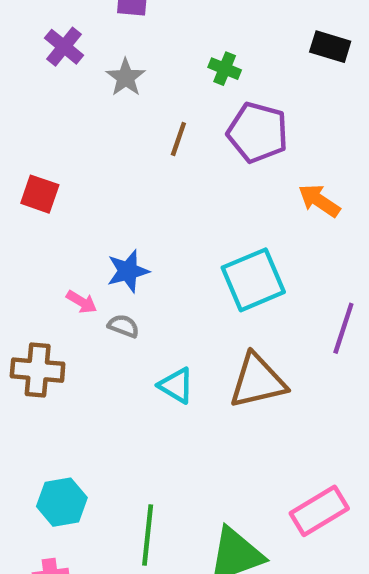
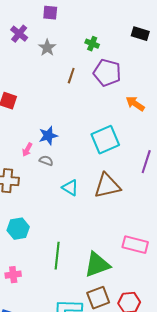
pink arrow: (82, 302) -> (27, 150), turned 88
cyan hexagon: (62, 502) -> (18, 229), moved
pink rectangle: (319, 511) -> (135, 245), turned 45

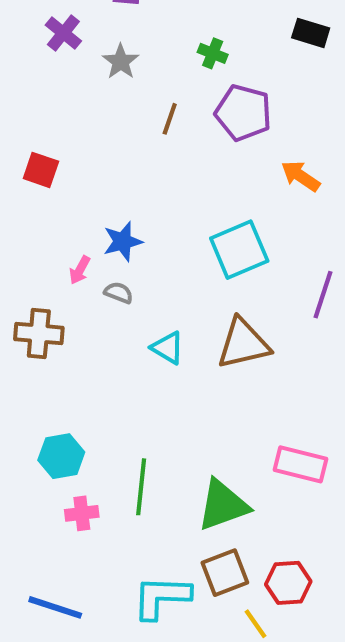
cyan hexagon: (18, 229) -> (61, 456), moved
pink cross: (13, 275) -> (82, 513), moved

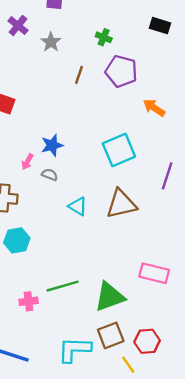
cyan hexagon: (61, 456) -> (17, 240), moved
green line: (141, 487) -> (63, 286), turned 68

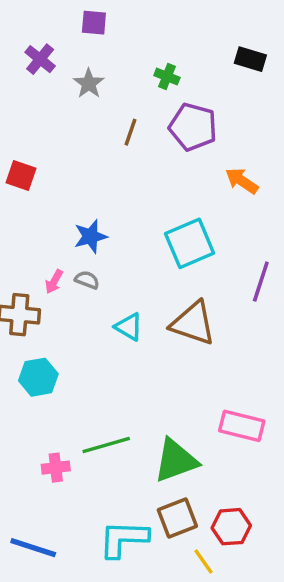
pink arrow: (27, 162) -> (54, 282), moved
brown triangle: (121, 204) -> (193, 323), turned 32

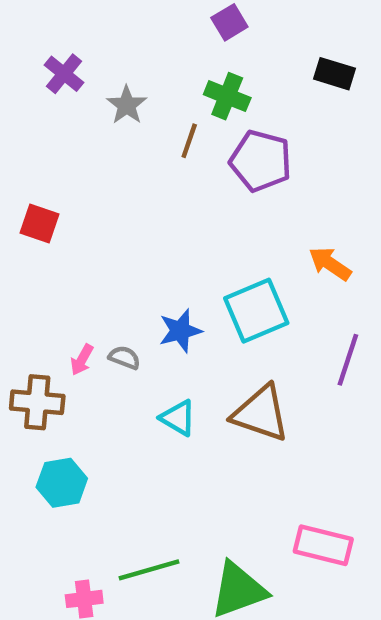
purple square: (94, 23) -> (229, 22), moved, turned -36
green cross: (167, 76) -> (227, 96), size x1.4
brown line: (130, 132) -> (189, 141), moved
orange arrow: (242, 181) -> (330, 264), moved
blue star: (90, 236) -> (180, 331), moved

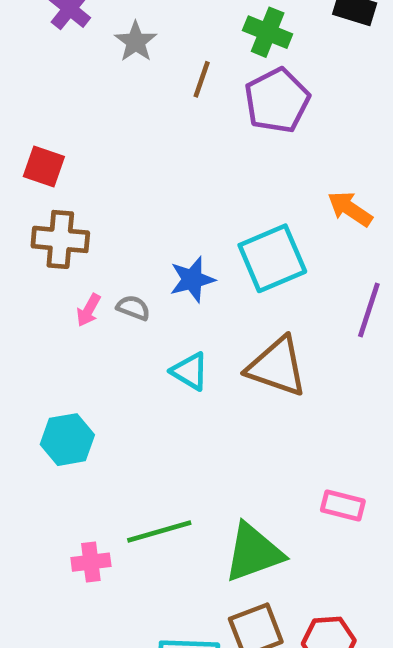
green cross: (227, 96) -> (268, 32), moved
purple pentagon: (261, 161) -> (277, 101), turned 30
brown cross: (37, 402) -> (60, 239), moved
pink rectangle: (323, 545) -> (343, 506), size x0.7

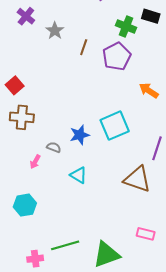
green cross: (268, 32) -> (126, 27), moved
red square: (44, 166) -> (15, 85), turned 30
orange arrow: (350, 209) -> (149, 91), moved
pink arrow: (89, 310) -> (35, 162), moved
brown triangle: (277, 367) -> (137, 179), moved

